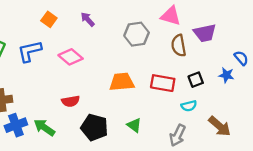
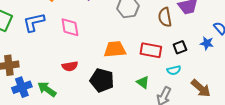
pink diamond: (71, 57) -> (70, 27), turned 40
green triangle: (134, 125) -> (143, 82), moved
black pentagon: (94, 127) -> (102, 80), moved

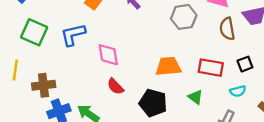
pink diamond: (70, 27) -> (108, 55), moved
red semicircle: (70, 66) -> (115, 86), turned 56
green triangle: (143, 82) -> (195, 97), moved

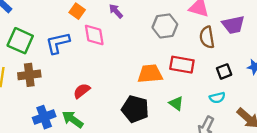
pink diamond: (108, 55) -> (94, 35), moved
red rectangle: (211, 68) -> (182, 65), moved
brown cross: (44, 85) -> (29, 75), moved
red semicircle: (115, 86) -> (82, 91), moved, turned 96

